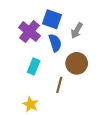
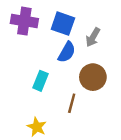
purple cross: (29, 32) -> (24, 21), moved, turned -30
blue semicircle: (55, 43) -> (67, 52), turned 48

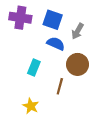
blue semicircle: (67, 52) -> (56, 44), turned -96

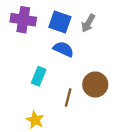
gray arrow: (78, 31) -> (88, 23), moved
brown circle: (78, 64) -> (95, 85), moved

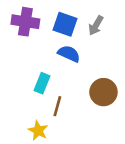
brown line: (68, 97) -> (57, 106), moved

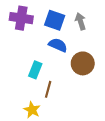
gray arrow: (96, 26) -> (81, 21), turned 133
brown circle: (103, 92) -> (83, 63), moved

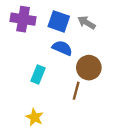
gray arrow: (81, 21) -> (87, 23), turned -42
brown line: (48, 89) -> (76, 91), moved

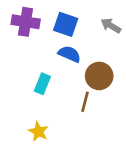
gray arrow: (87, 23) -> (111, 26), moved

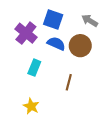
purple cross: (26, 22) -> (26, 33), moved, turned 30
brown circle: (99, 76) -> (80, 46), moved

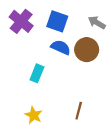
purple cross: (26, 33) -> (21, 21), moved
brown line: (69, 82) -> (79, 111), moved

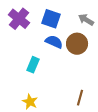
brown line: (79, 111) -> (80, 98), moved

